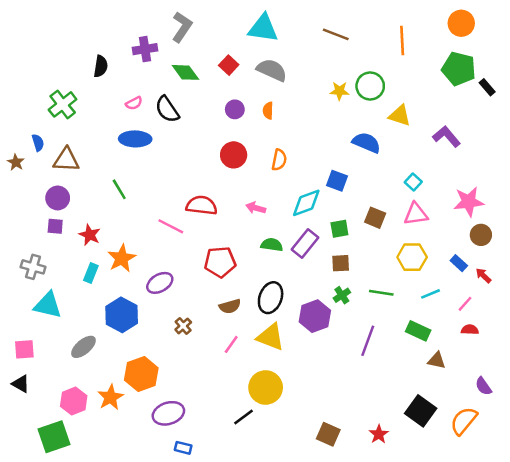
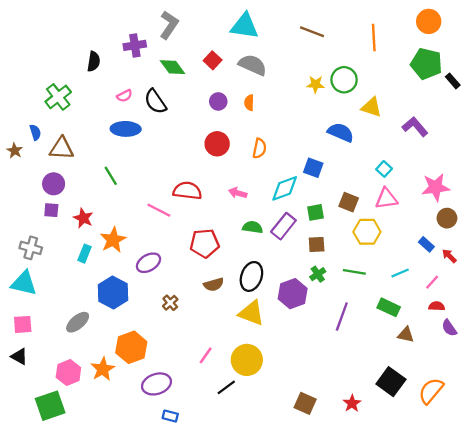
yellow hexagon: (412, 257) -> (367, 232), moved
cyan triangle: (48, 305) -> (24, 283), moved
pink line: (231, 344) -> (206, 355), moved
purple semicircle: (483, 386) -> (449, 328), moved

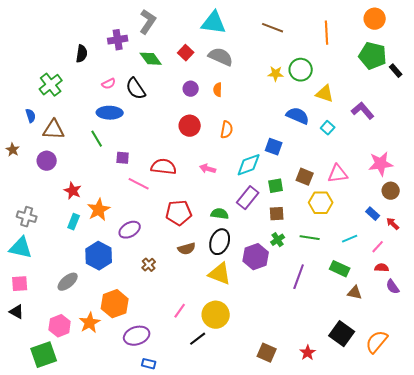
brown star: (15, 151) -> (13, 150), moved
cyan square: (384, 169) -> (328, 128), moved
green line: (111, 176) -> (97, 139), moved
purple square: (51, 210) -> (123, 158), moved
green semicircle: (253, 227) -> (220, 214), moved

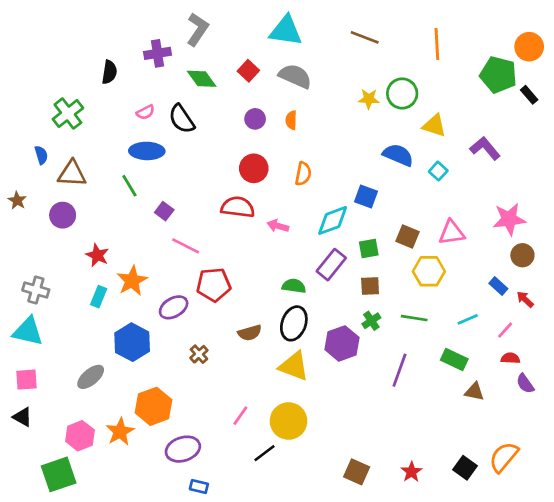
orange circle: (375, 19) -> (529, 47), moved
purple square: (123, 158) -> (164, 211), turned 32
red semicircle: (164, 167) -> (238, 207), moved
red pentagon: (179, 213) -> (214, 285), moved
black square: (342, 334) -> (465, 468), moved, size x0.7

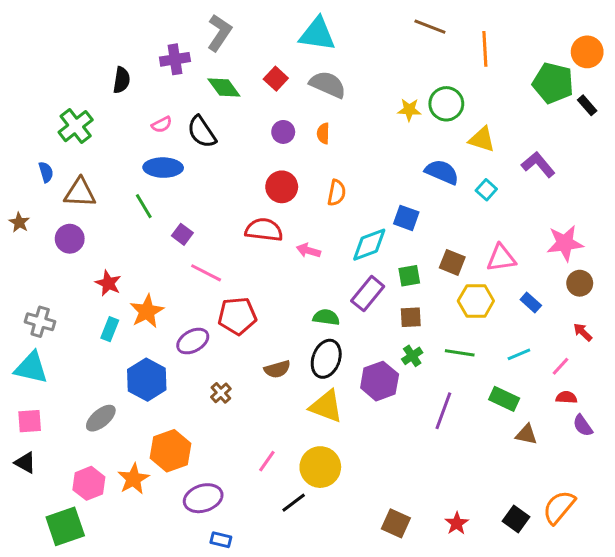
brown line: (365, 37) -> (430, 27), moved
blue rectangle: (498, 286) -> (531, 302), moved

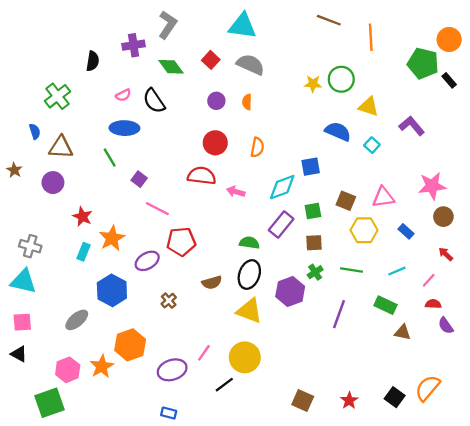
blue square: (406, 218) -> (311, 167), turned -30
purple ellipse: (203, 498) -> (172, 370), moved

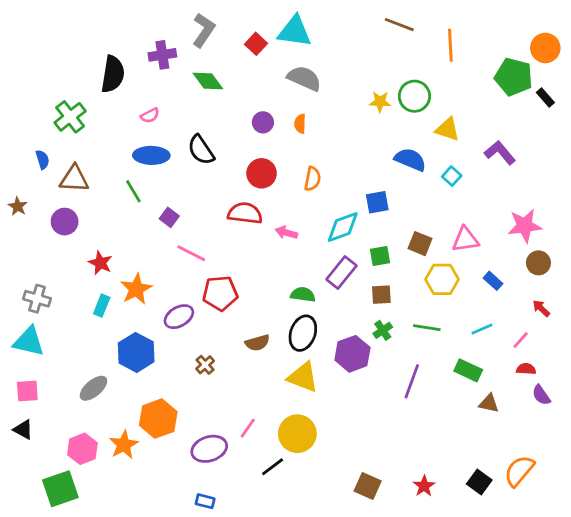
red square: (211, 60) -> (256, 44), moved
black semicircle: (93, 61) -> (113, 74), size x1.5
black semicircle: (154, 101) -> (201, 150), moved

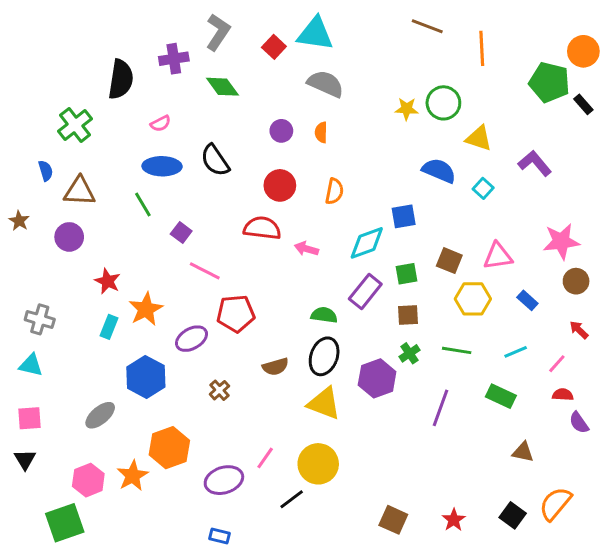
cyan triangle: (29, 341) -> (31, 365), size x0.7
brown triangle: (489, 403) -> (523, 452), moved
black triangle: (23, 430) -> (25, 459), turned 30

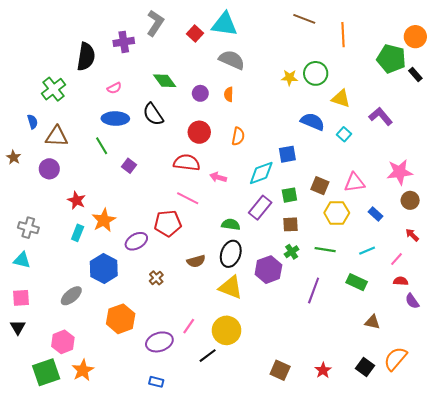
green diamond: (222, 87) -> (165, 81), moved
pink line: (205, 271) -> (188, 198), moved
orange star: (133, 476) -> (83, 370), moved

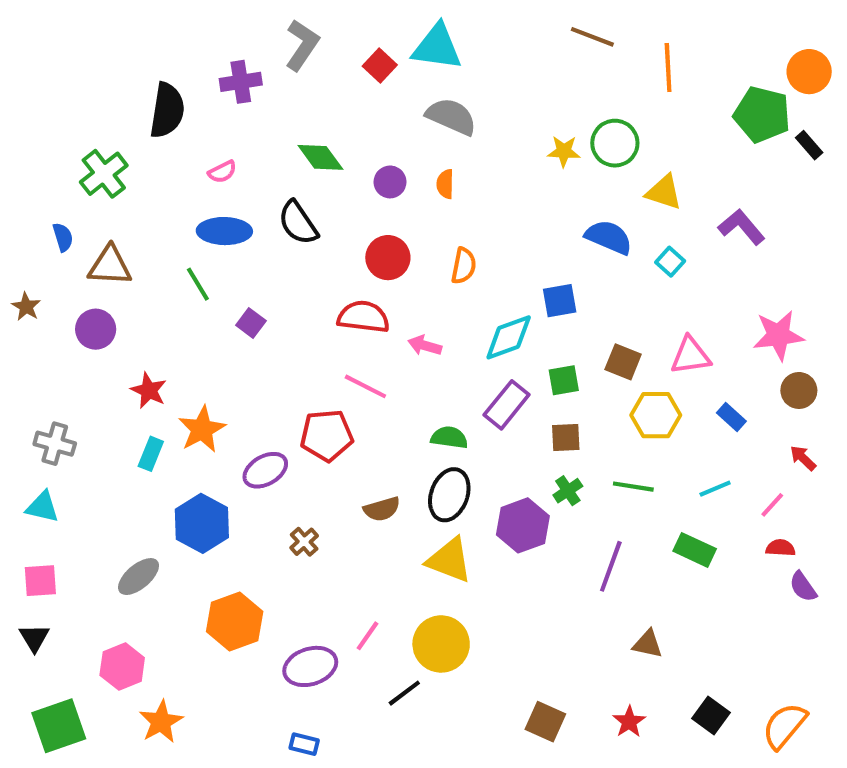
brown triangle: (372, 322) -> (648, 644), moved
orange semicircle: (395, 359) -> (785, 726), moved
green square: (46, 372) -> (59, 726), moved

